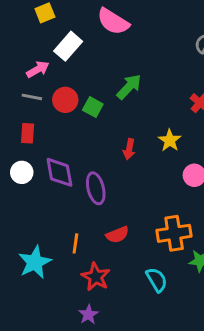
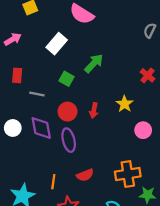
white rectangle: (68, 46) -> (57, 44), moved
pink arrow: (38, 69) -> (13, 39), moved
gray line: (32, 97) -> (37, 94), moved
red circle: (65, 100) -> (68, 112), moved
red rectangle: (28, 133) -> (17, 75), moved

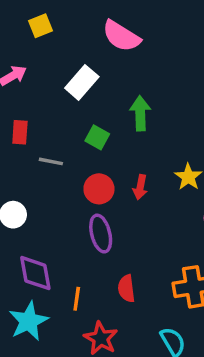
green arrow: (94, 63) -> (140, 113), turned -45
purple diamond: (41, 128) -> (35, 273), moved
red semicircle: (85, 175) -> (126, 288), turned 105

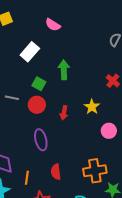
pink semicircle: (121, 36) -> (53, 25), size x0.7
red circle: (99, 189) -> (37, 105), moved

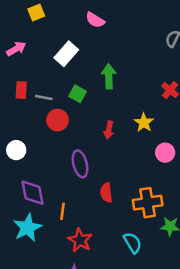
gray line: (12, 98) -> (44, 98), moved
red circle: (37, 105) -> (57, 120), moved
red semicircle: (56, 172) -> (106, 193), moved

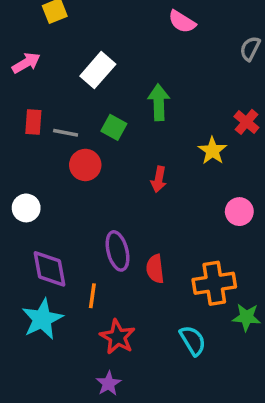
pink semicircle: (95, 20) -> (182, 22), moved
yellow star: (144, 123) -> (212, 151), moved
purple ellipse: (80, 164) -> (117, 251), moved

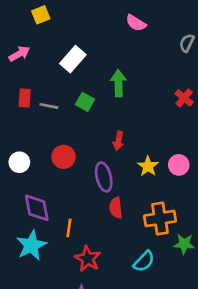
yellow star: (212, 151) -> (148, 166), moved
red circle: (85, 165) -> (64, 157), moved
purple ellipse: (117, 251) -> (104, 177), moved
cyan semicircle: (193, 341) -> (144, 261), turned 75

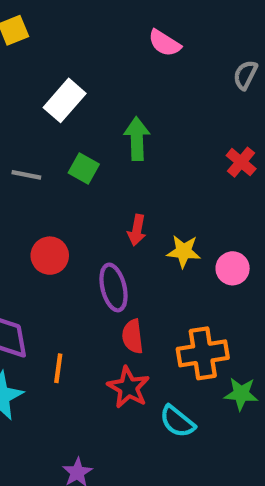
yellow star: (148, 166) -> (184, 251), moved, turned -30
red star: (88, 259) -> (128, 387), moved
cyan semicircle: (144, 261) -> (177, 421), turned 85

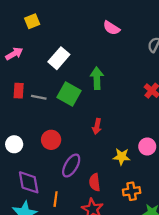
green square: (84, 168) -> (69, 94), size x1.5
yellow star: (184, 251) -> (122, 157), moved
purple ellipse: (113, 287) -> (71, 166), moved, turned 45
orange cross: (203, 353) -> (132, 191), size x0.7

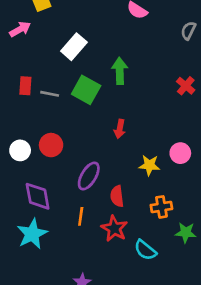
pink arrow: (14, 54) -> (20, 29), moved
red circle: (51, 140) -> (51, 145), moved
orange line: (56, 199) -> (81, 216), moved

